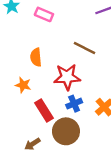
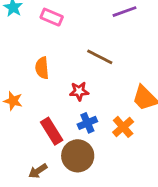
red star: (67, 77) -> (79, 91), size x0.6
orange star: (23, 85) -> (13, 101), moved

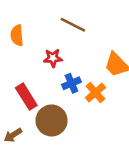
blue cross: (87, 123) -> (71, 83), moved

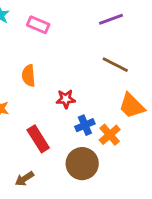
brown line: (73, 25) -> (115, 65), moved
brown circle: (52, 120) -> (82, 164), moved

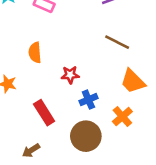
orange cross: (110, 135) -> (122, 117), moved

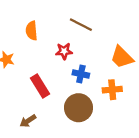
brown line: (117, 42) -> (81, 25), moved
blue cross: (88, 100) -> (81, 74), turned 35
orange cross: (122, 117) -> (112, 90), turned 36

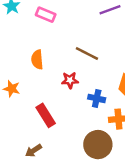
blue cross: (81, 74) -> (97, 98), moved
brown circle: (79, 108) -> (98, 145), moved

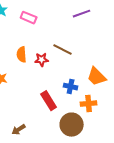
red star: (70, 80) -> (42, 60), moved
red rectangle: (46, 115) -> (49, 101), moved

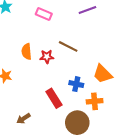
pink rectangle: (29, 18) -> (44, 14), moved
brown arrow: (19, 130) -> (23, 119), moved

